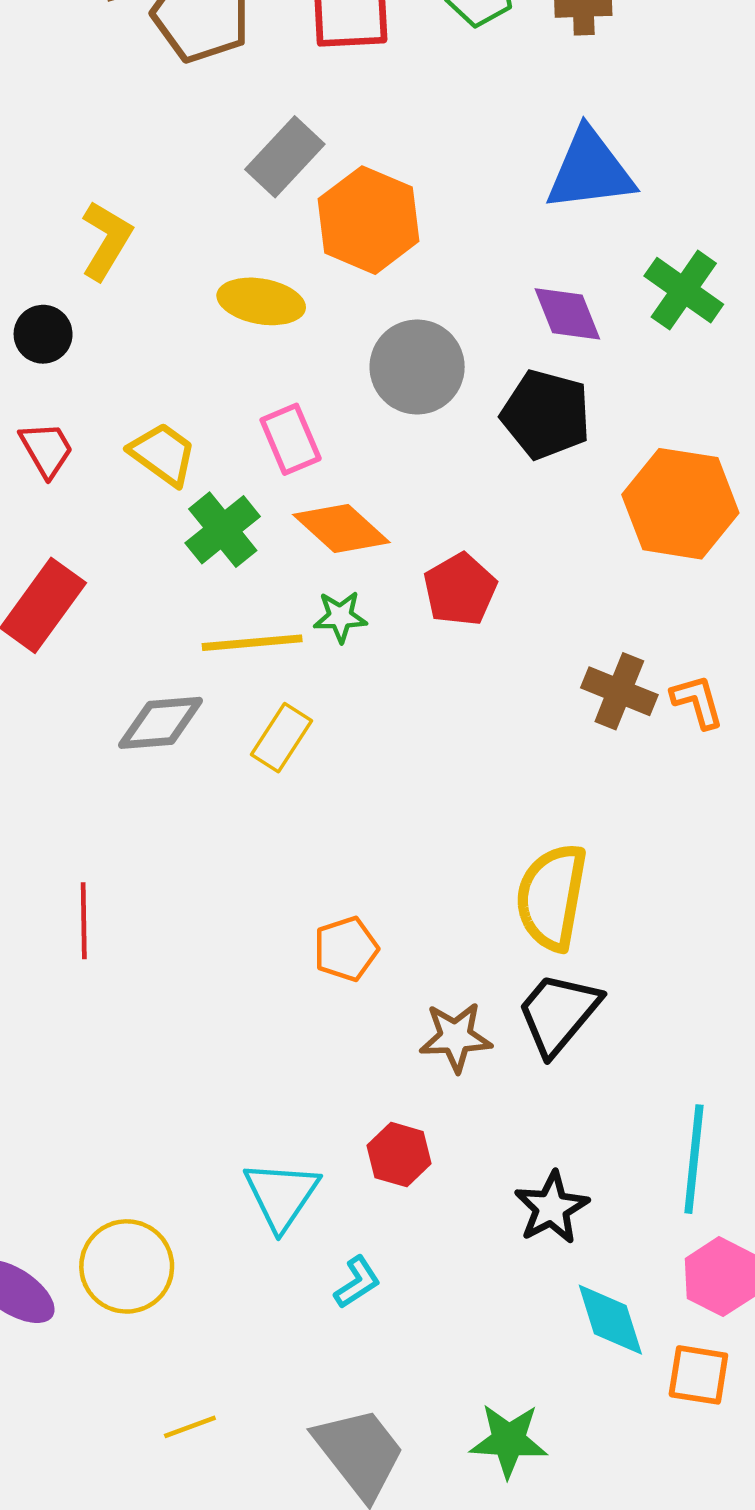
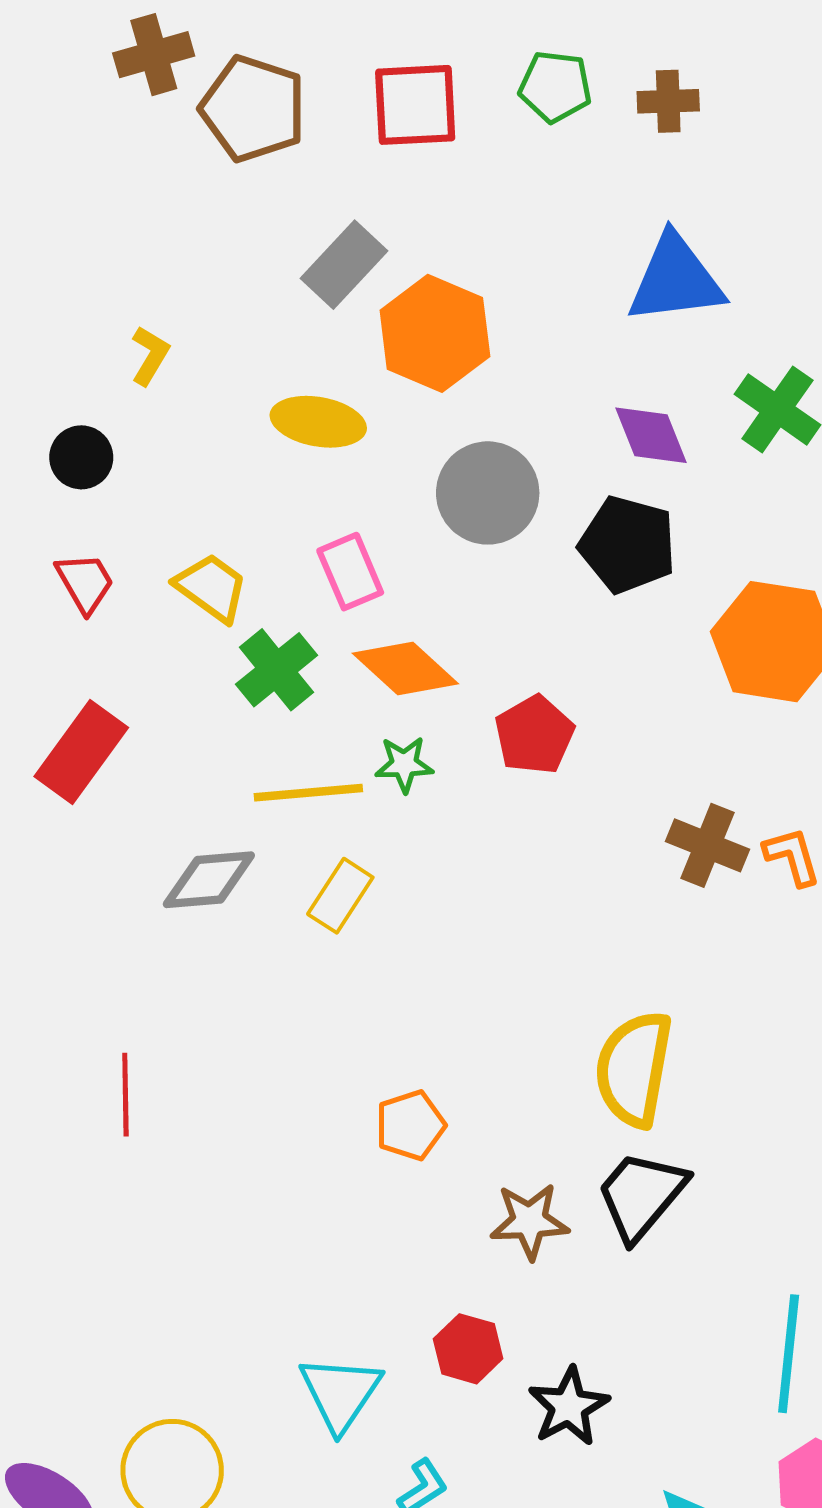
yellow L-shape: (106, 240) -> (150, 355), size x0.7
black star: (552, 1208) -> (569, 1407), moved

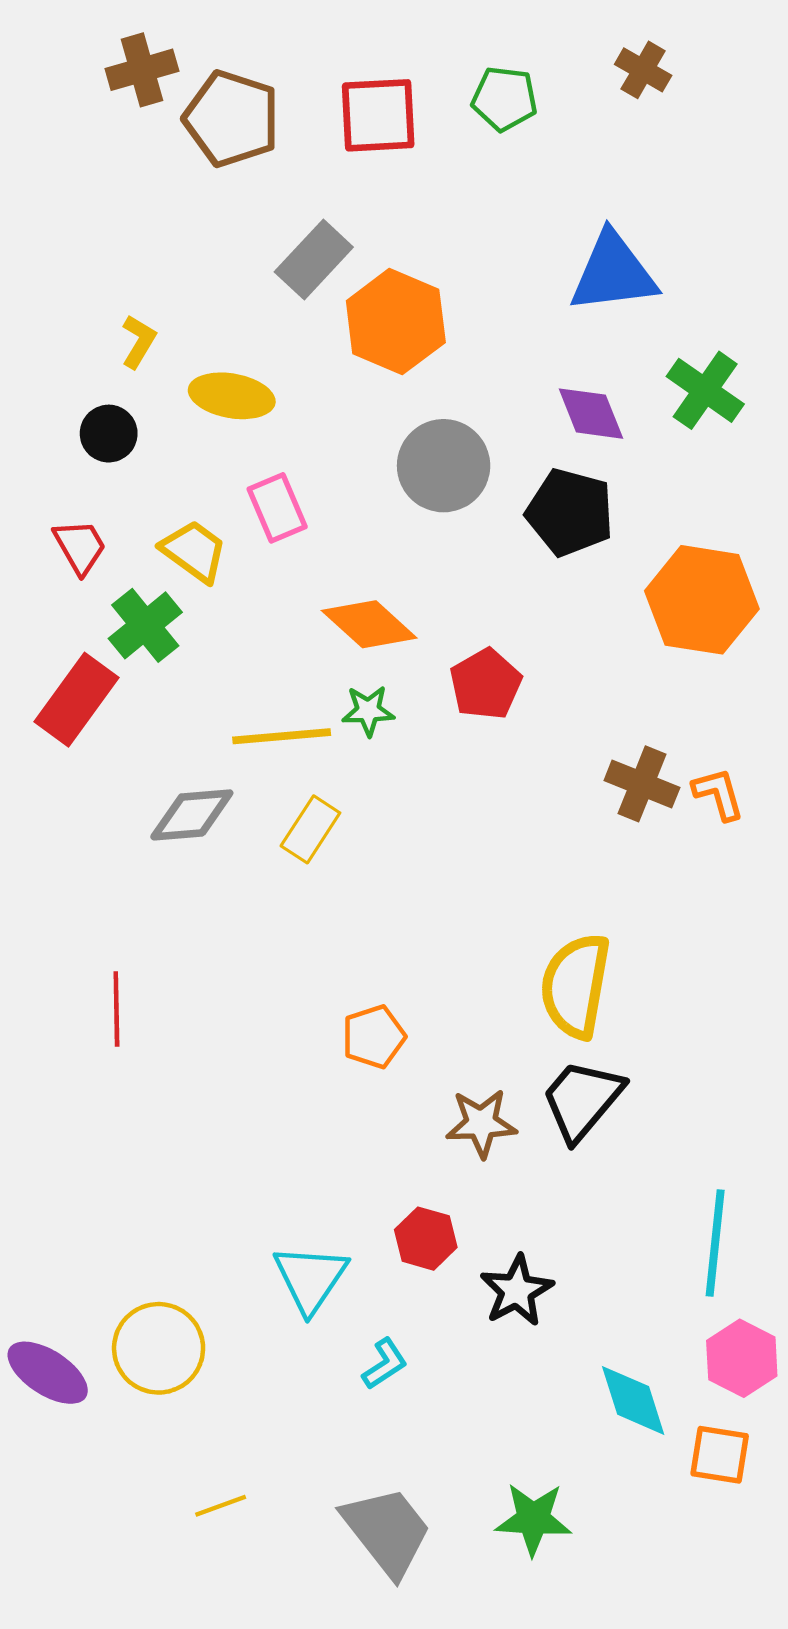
brown cross: (668, 101) -> (643, 70), moved, turned 32
yellow ellipse: (318, 422) -> (232, 396), moved
black circle: (81, 457) -> (109, 434), moved
pink rectangle: (350, 572) -> (277, 508), moved
green cross: (276, 670) -> (145, 625), moved

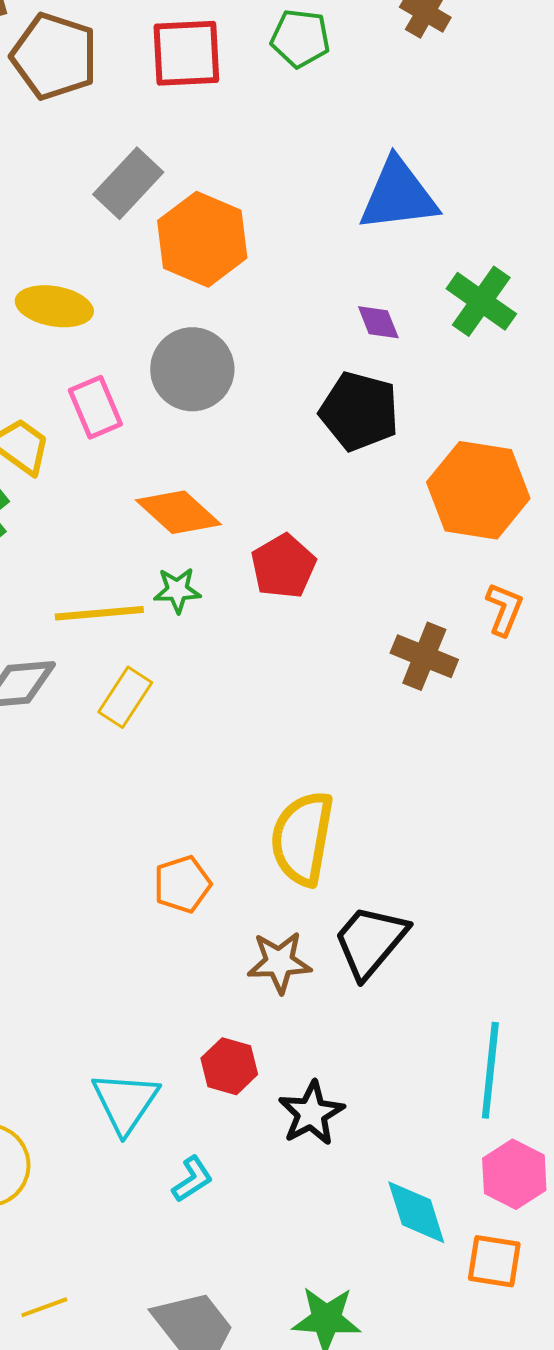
purple diamond: (591, 414) -> (378, 322), size x0.7
gray circle: (444, 466) -> (192, 369), moved
orange L-shape: (718, 794) -> (504, 609), moved, turned 38
yellow semicircle: (575, 986) -> (302, 838), moved

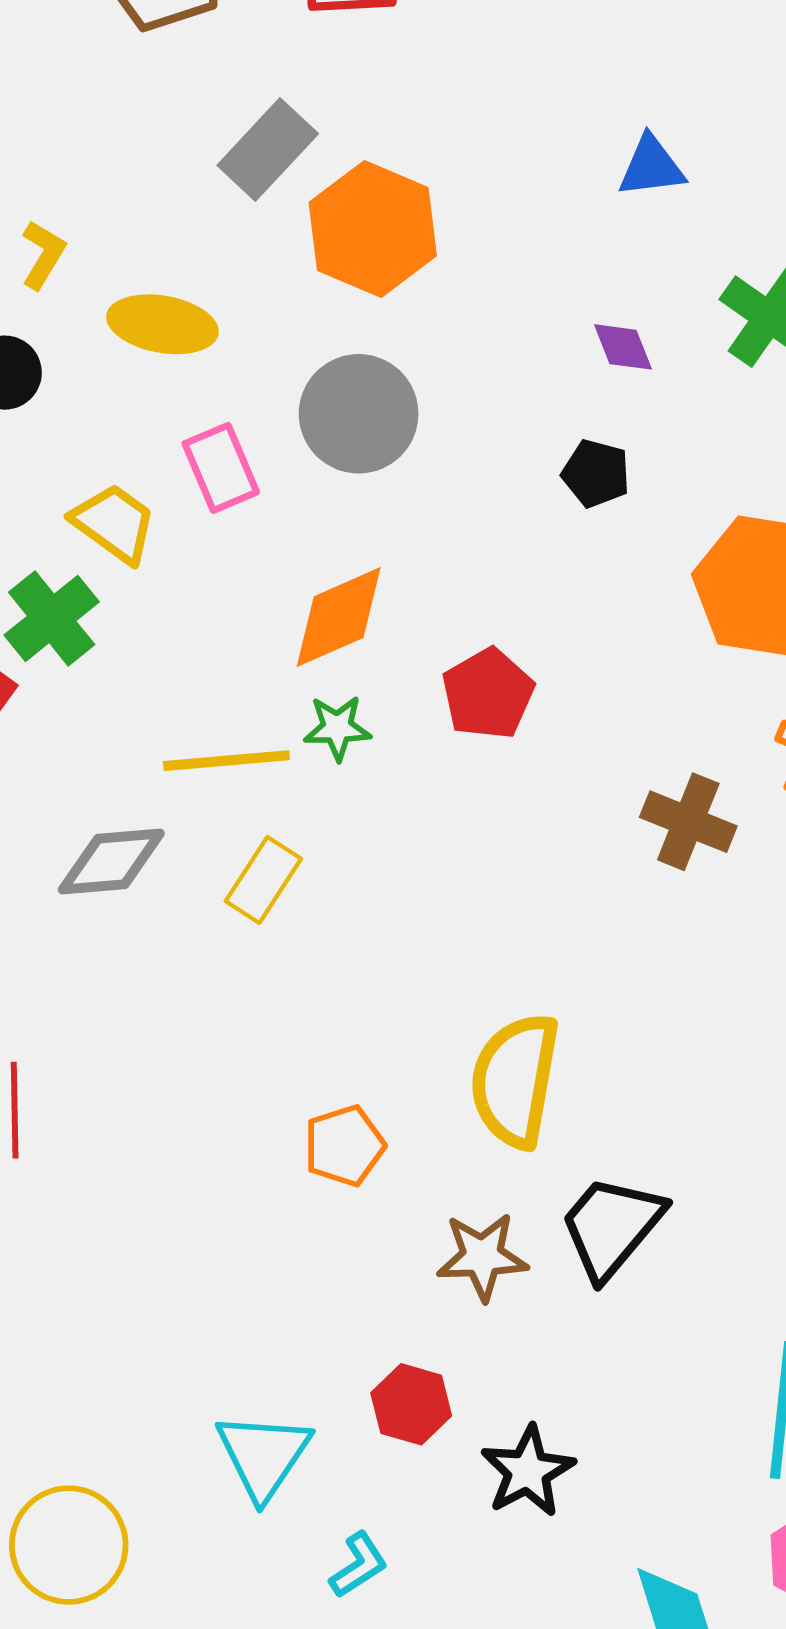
blue triangle: (398, 195) -> (651, 167), size x0.6
black pentagon: (359, 411) -> (596, 473), size x0.6
orange diamond: (178, 512) -> (339, 617), turned -66

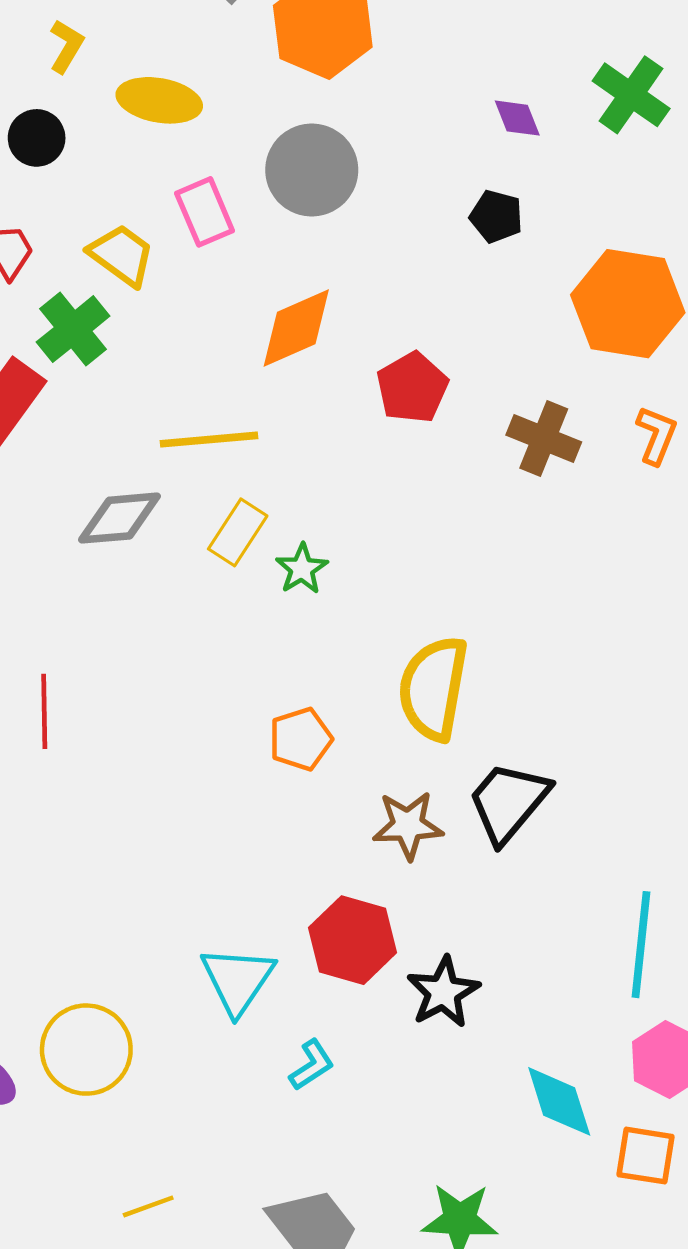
green star: (337, 728) -> (302, 569), moved, turned -30
brown cross: (688, 822) -> (544, 438), moved
red hexagon: (411, 1404) -> (353, 940), size x1.4

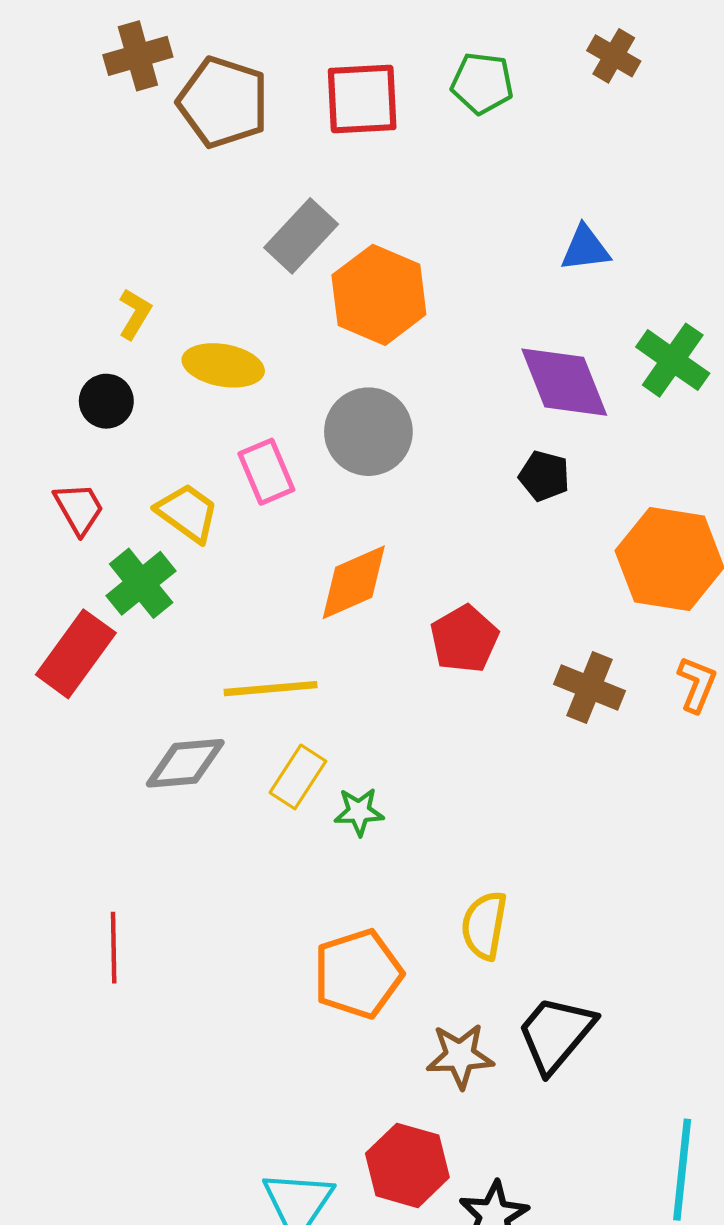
purple diamond: (517, 118) -> (564, 382), size x2.0
green star: (302, 569) -> (359, 812), turned 30
yellow semicircle: (433, 688) -> (484, 925), size x0.7
orange pentagon: (301, 739) -> (358, 974), size x1.5

